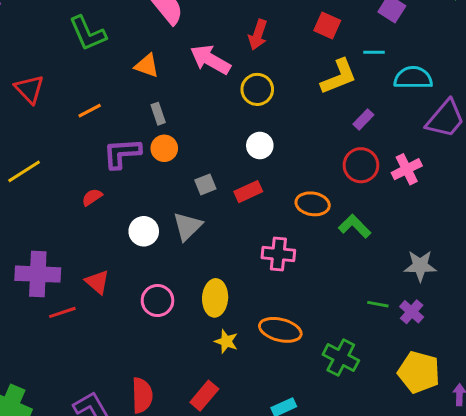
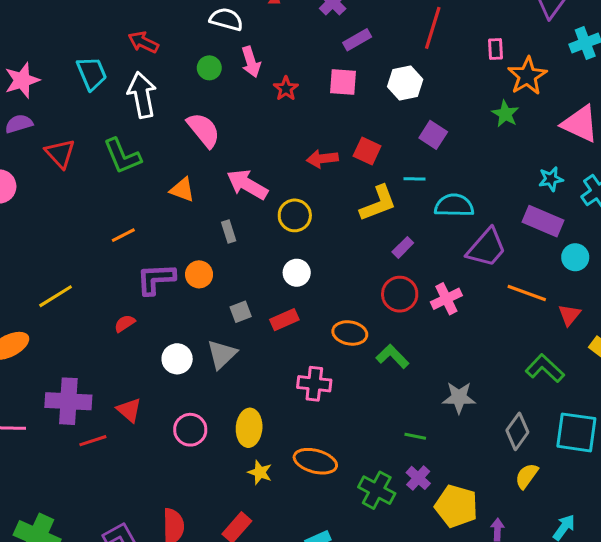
red arrow: (258, 35) -> (322, 159), moved, turned 64
red triangle: (29, 89) -> (60, 153), moved
gray rectangle: (158, 114) -> (229, 232), moved
purple cross: (412, 312) -> (418, 478), moved

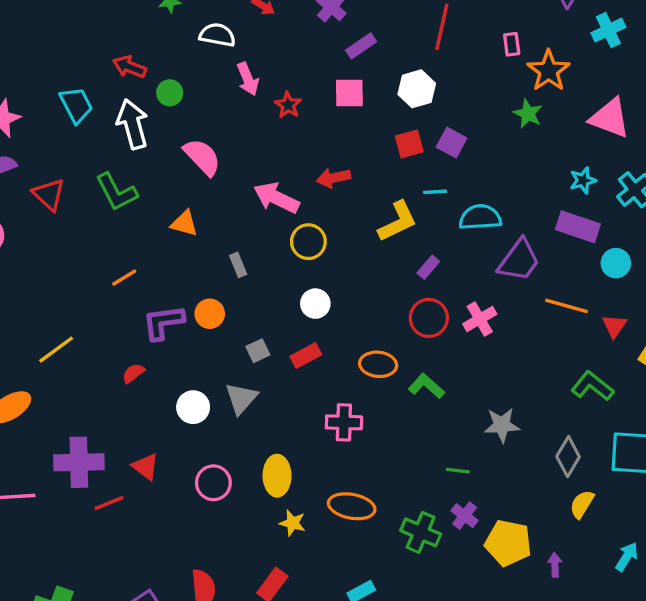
green circle: (209, 68) -> (170, 93), moved
red square: (367, 151) -> (409, 144), moved, turned -36
pink arrow: (247, 184) -> (276, 198), moved

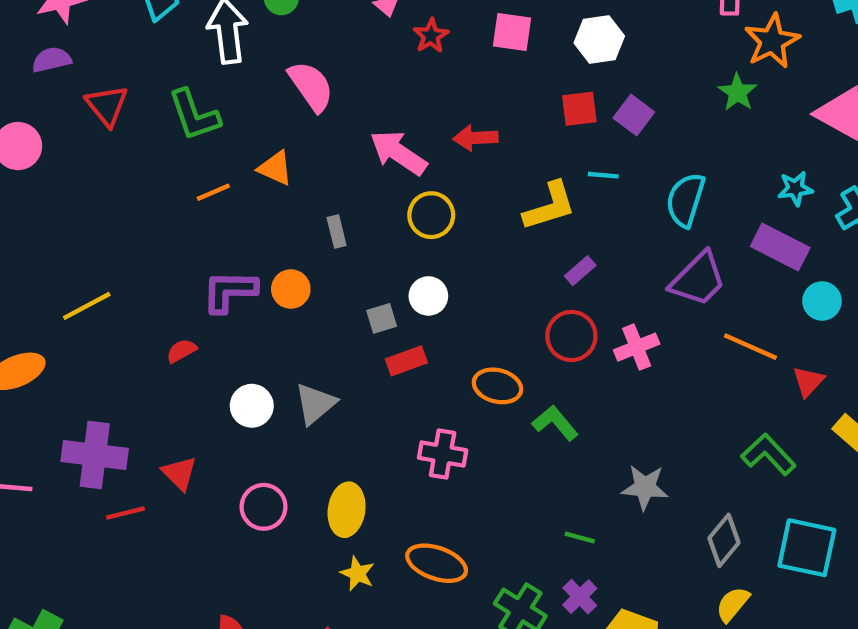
cyan semicircle: (480, 217) -> (686, 200), moved, turned -78
orange line: (124, 278) -> (213, 192), moved
gray square: (258, 351) -> (382, 318), moved

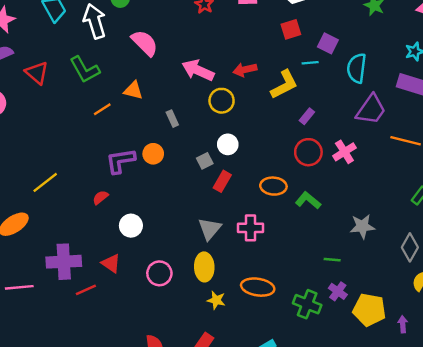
purple square: (634, 115) -> (328, 43), moved
red arrow: (475, 138) -> (245, 70), moved
red rectangle: (406, 361) -> (222, 181), turned -30
gray triangle: (315, 404) -> (210, 229), moved
white circle: (252, 406) -> (131, 226), moved

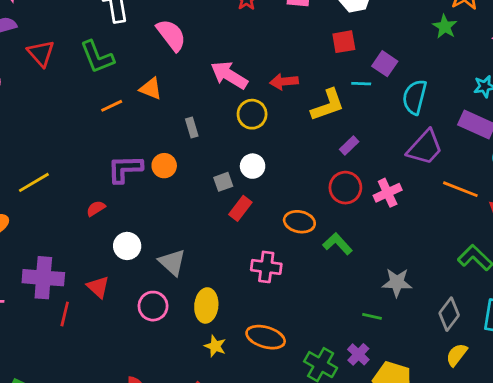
gray triangle: (210, 229) -> (172, 262), moved, turned -35
green line: (332, 260) -> (372, 316), moved
red line: (86, 290) -> (65, 314), turned -60

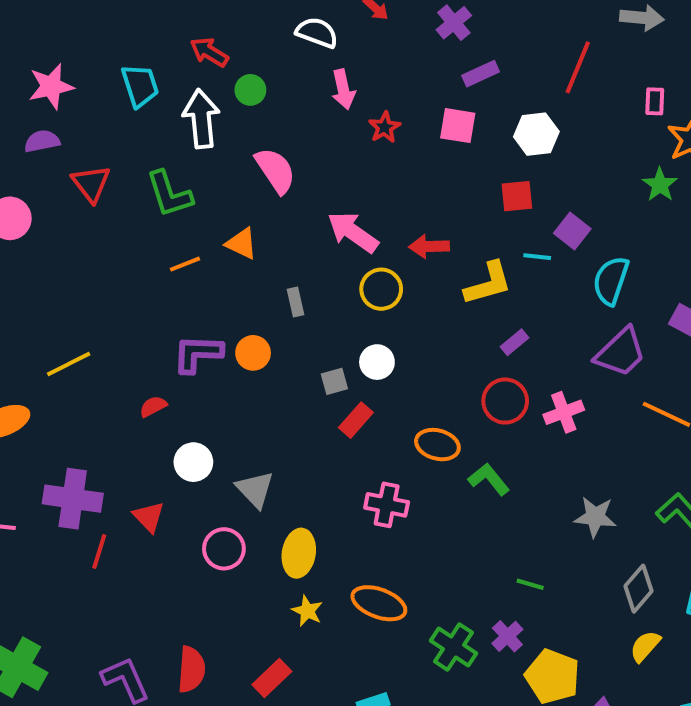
gray star: (397, 282) -> (595, 517), moved

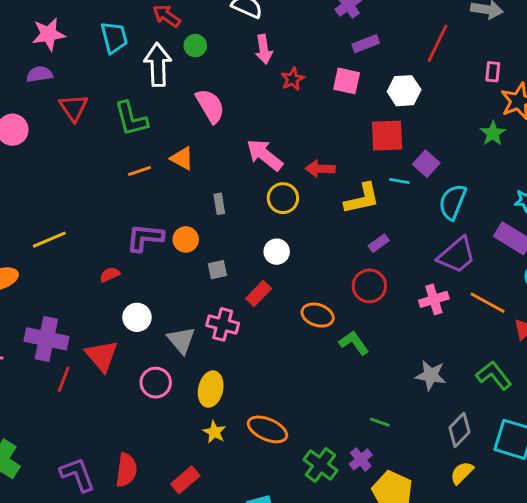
red square: (517, 196) -> (387, 136), size x1.4
gray square: (334, 381) -> (217, 270), moved
pink cross: (564, 412) -> (434, 299), moved
pink cross: (387, 505) -> (223, 324), moved
red triangle: (149, 517) -> (102, 356), size x1.4

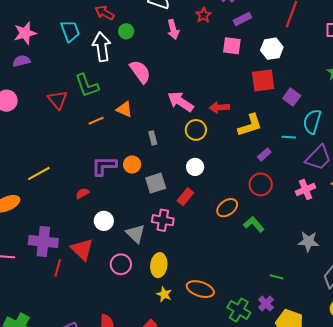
red star: (293, 79) -> (203, 15), moved
red triangle: (74, 108) -> (58, 100), moved
cyan line: (399, 181) -> (289, 137), moved
gray square: (217, 270) -> (156, 183), size x1.5
orange ellipse: (318, 315) -> (227, 208), turned -50

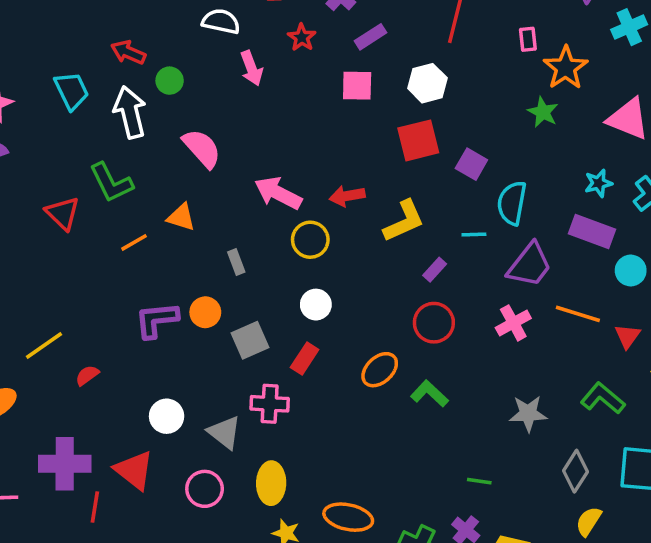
red semicircle: (82, 193) -> (87, 375), moved

